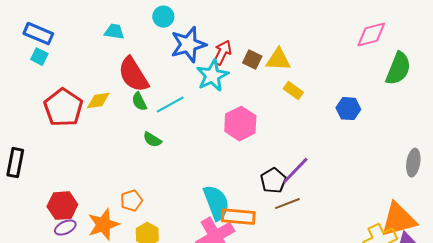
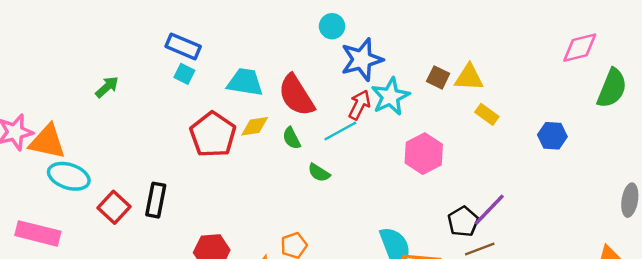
cyan trapezoid: (114, 32) -> (245, 82), moved, size x1.5
red arrow: (222, 53) -> (359, 105), moved
green semicircle: (139, 102) -> (292, 138), moved

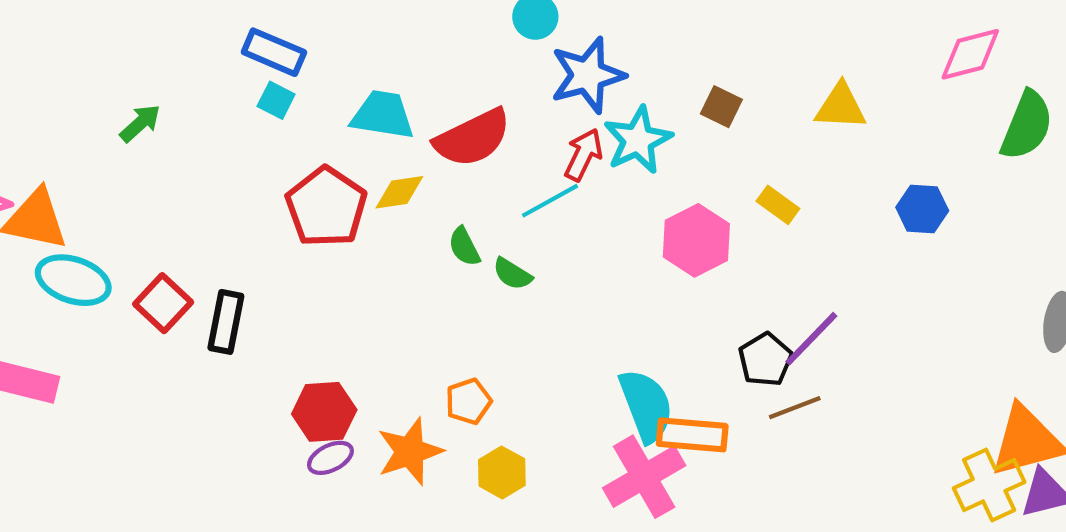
yellow triangle: (469, 77) -> (841, 107), moved
red semicircle: (296, 95) -> (473, 138), turned -84
yellow rectangle: (487, 114) -> (778, 205), moved
green semicircle: (292, 138) -> (464, 247), moved
red square: (114, 207) -> (163, 303), moved

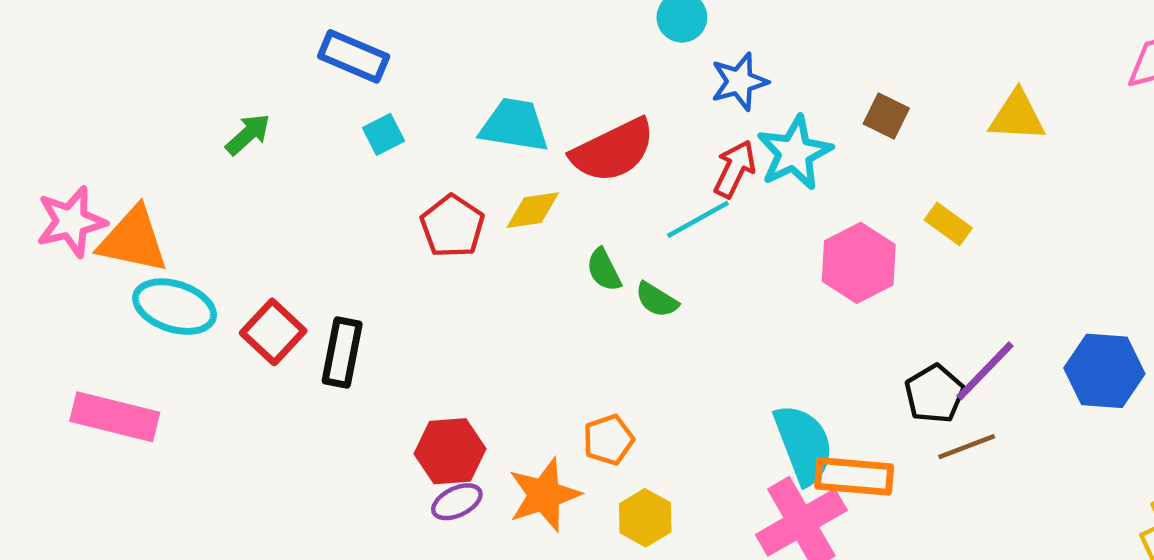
blue rectangle: (274, 52) -> (354, 56), moved
blue star: (588, 75) -> (739, 82), size x0.7
cyan square: (276, 100) -> (383, 134), moved, turned 36
red pentagon: (326, 207) -> (452, 226), size x0.7
blue hexagon: (922, 209) -> (1104, 371), moved, size x1.4

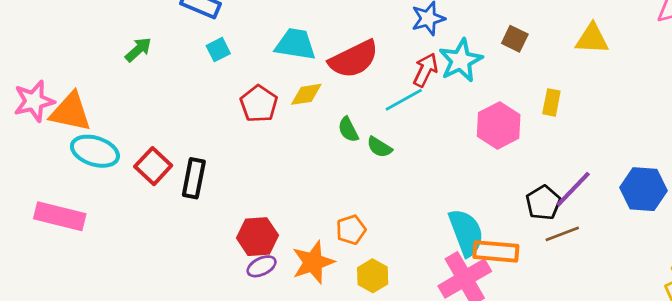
yellow rectangle: (948, 224) -> (551, 102), turned 65

